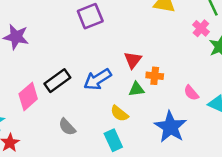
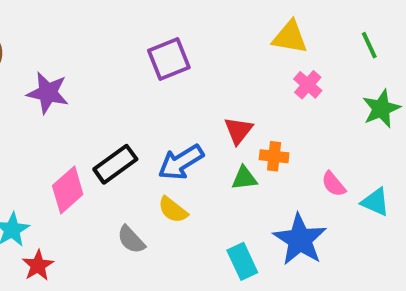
pink cross: (201, 28) -> (308, 85), moved
yellow semicircle: (119, 114) -> (173, 210), moved
cyan rectangle: (113, 140) -> (242, 261), moved

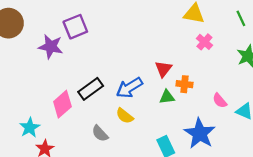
purple square: (169, 59) -> (75, 27), moved

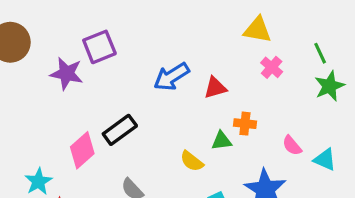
green line: (241, 18) -> (320, 53), moved
red triangle: (163, 69) -> (215, 88), moved, turned 36
blue arrow: (129, 88) -> (171, 77), moved
yellow semicircle: (125, 116) -> (192, 161), moved

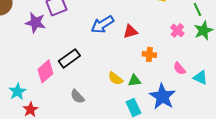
pink cross: (272, 67) -> (177, 30), moved
green triangle: (222, 141) -> (134, 80), moved

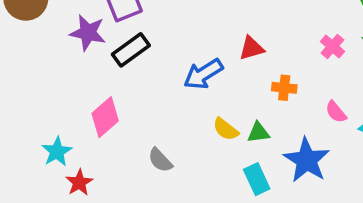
blue arrow: (102, 24) -> (203, 74), moved
black rectangle: (69, 58) -> (131, 50), moved

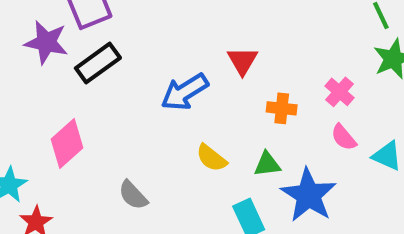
pink cross: (332, 46) -> (340, 92), moved
red triangle: (252, 48) -> (242, 61), turned -44
green triangle: (258, 133) -> (267, 164), moved

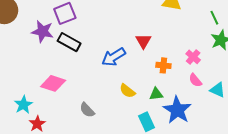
black rectangle: (98, 63) -> (69, 42), turned 65
pink diamond: (67, 144) -> (53, 83), turned 60

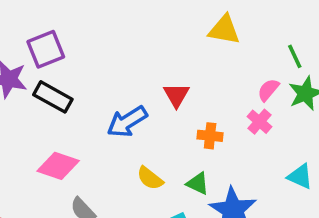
pink semicircle: (195, 80) -> (268, 90), moved, turned 80
pink diamond: (53, 83) -> (58, 166), moved
green triangle: (156, 94) -> (198, 183), turned 32

